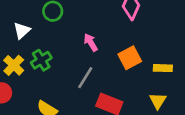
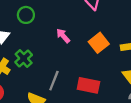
gray line: (85, 78) -> (54, 81), moved

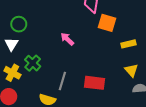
green circle: (26, 15) -> (19, 24), moved
orange square: (99, 43) -> (107, 23), moved, turned -30

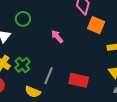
green circle: (19, 24) -> (23, 19), moved
green cross: (33, 63) -> (22, 65), moved

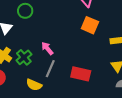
orange square: (96, 25) -> (90, 25), moved
pink arrow: (57, 37) -> (47, 48), moved

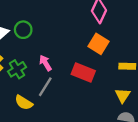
green circle: (25, 11) -> (23, 30), moved
red rectangle: (81, 74) -> (83, 73), moved

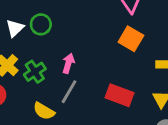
pink arrow: (45, 63) -> (68, 63), turned 49
red rectangle: (83, 73) -> (119, 95), moved

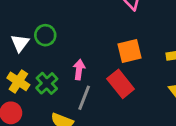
orange square: (131, 39) -> (129, 51), moved, turned -35
red rectangle: (119, 95) -> (121, 84), moved, turned 40

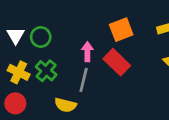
green circle: (45, 35) -> (41, 37), moved
pink arrow: (79, 70) -> (87, 52), moved

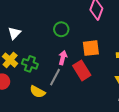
green circle: (41, 37) -> (61, 29), moved
green cross: (46, 71) -> (30, 64), turned -35

